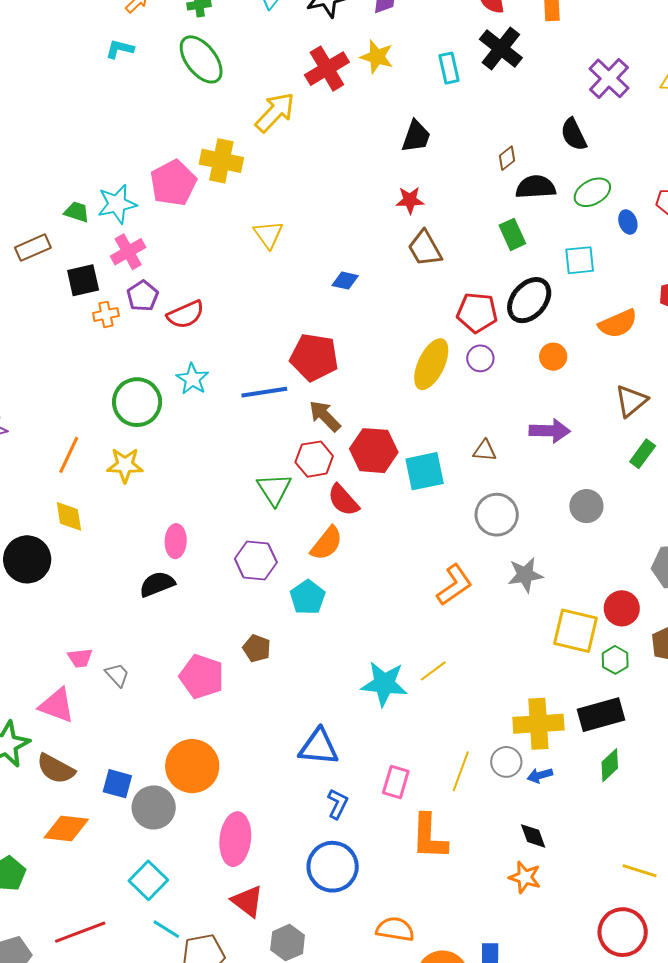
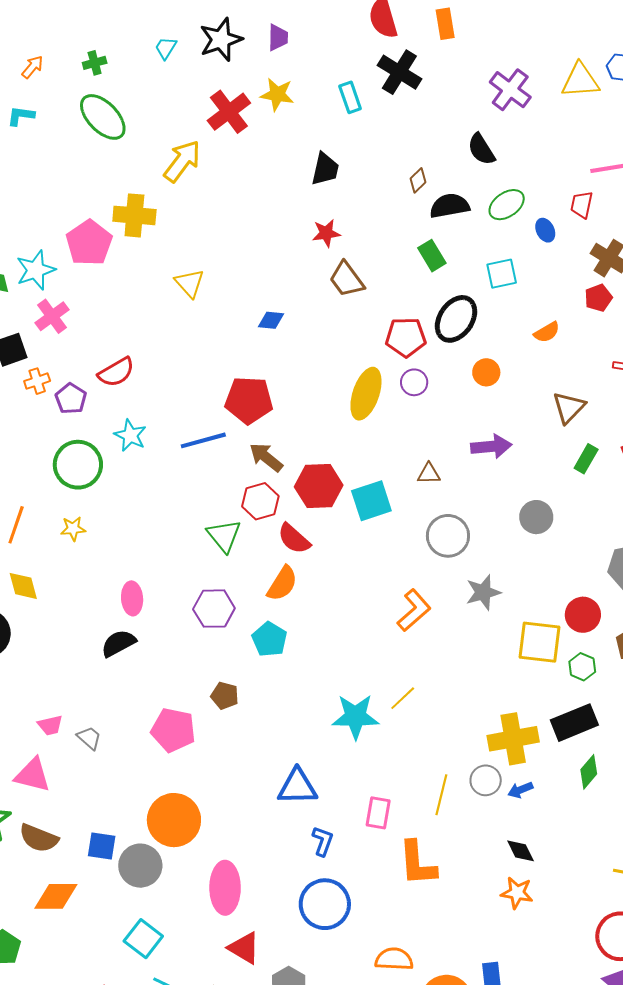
purple pentagon: (143, 296) -> (71, 399), moved
orange semicircle: (618, 324) -> (547, 332), size x0.7
yellow star: (125, 465) -> (73, 529), size x0.7

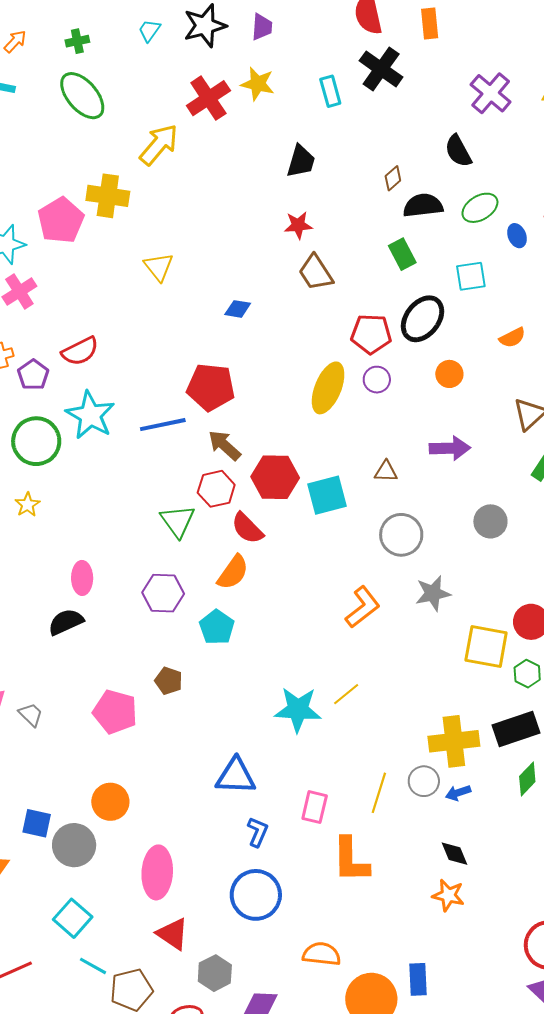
cyan star: (130, 435) -> (90, 415), size x1.5
yellow star: (73, 529) -> (27, 505), turned -30
orange circle: (174, 820) -> (110, 802), size x0.7

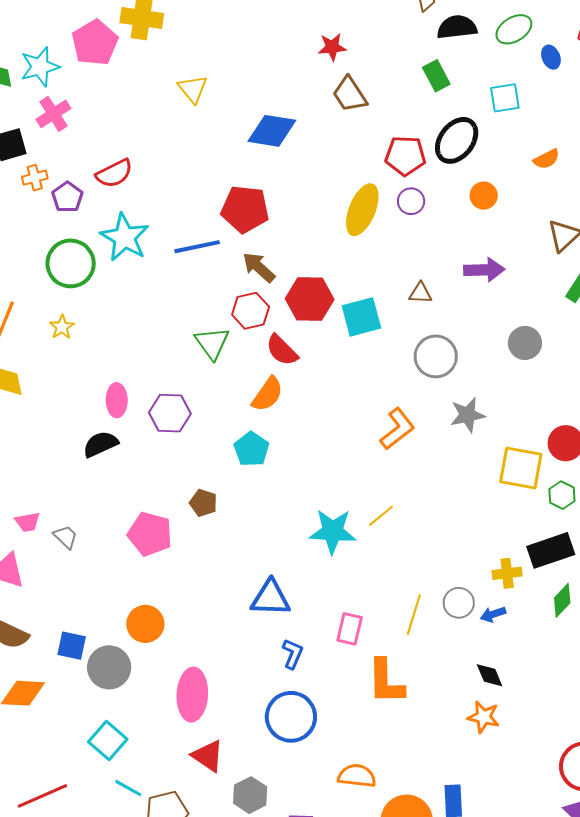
blue diamond: (238, 309) -> (272, 131), size x1.8
purple hexagon: (163, 593) -> (170, 413), moved
yellow cross: (454, 741) -> (507, 573), moved, size x0.6

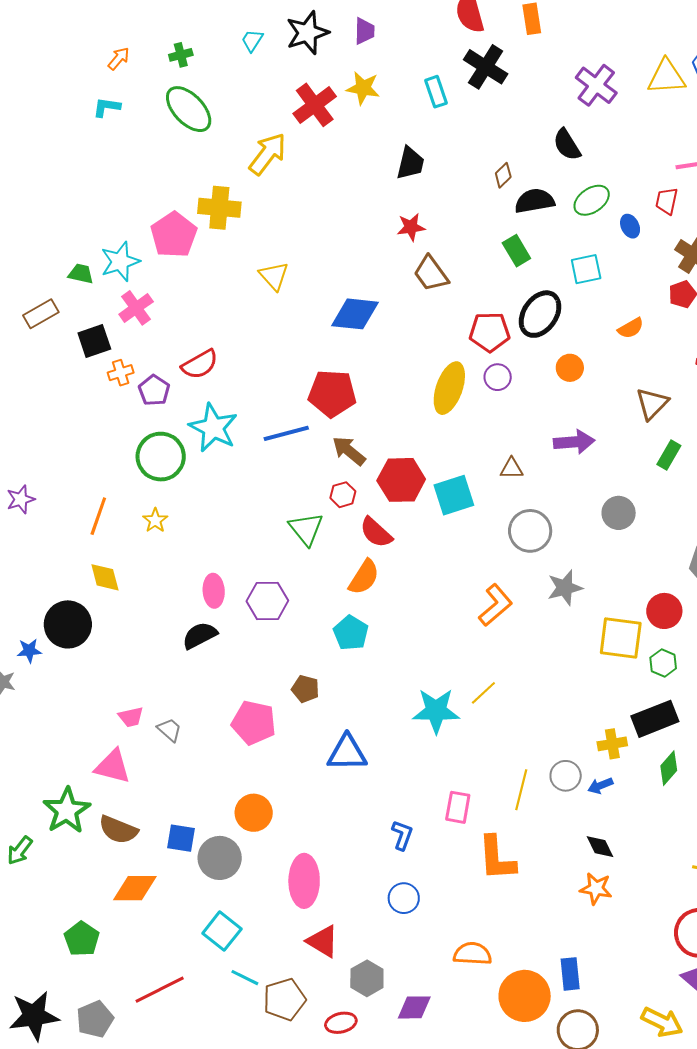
red hexagon: (251, 311) -> (343, 495), size x0.7
blue triangle: (271, 598) -> (347, 753), moved
blue circle: (291, 717) -> (404, 898), size x0.6

